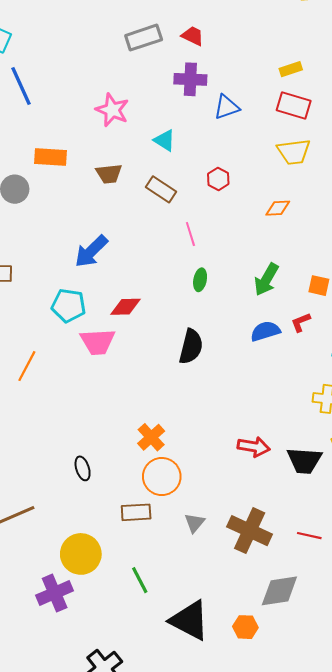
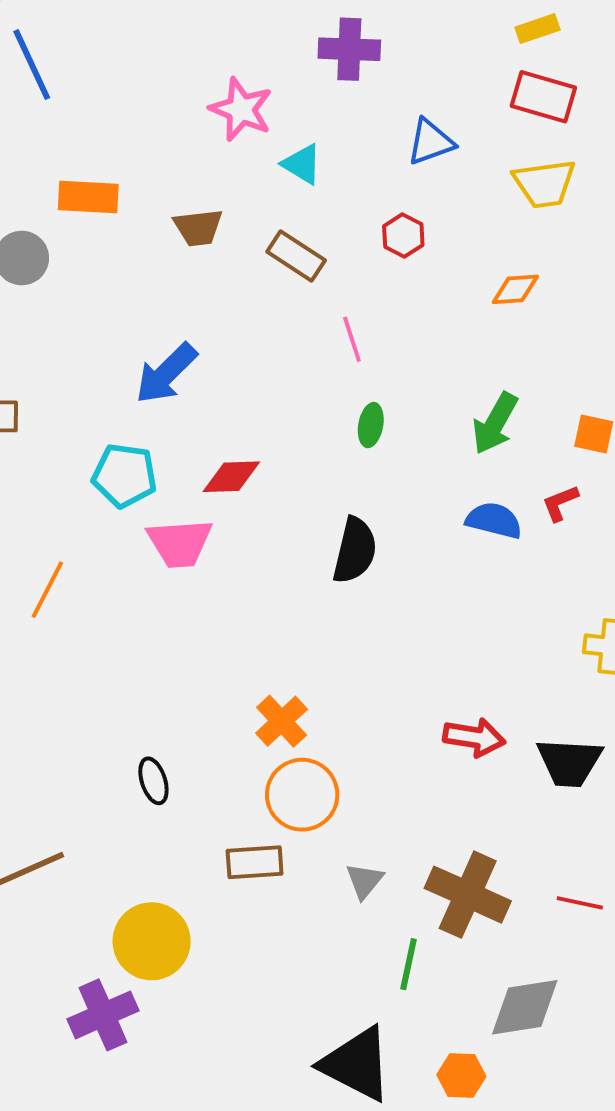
blue triangle: (226, 107) -> (431, 142), moved
pink star: (112, 110) -> (241, 109), moved
blue semicircle: (265, 331) -> (494, 520), turned 32
green line: (140, 580) -> (409, 964), moved, turned 40

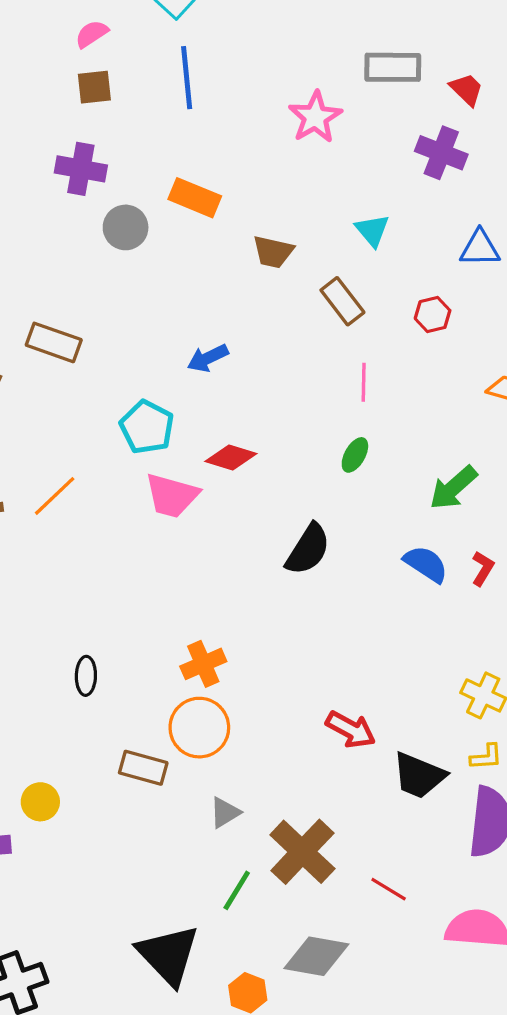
pink star: (241, 109) -> (315, 117), moved
blue arrow: (166, 373) -> (208, 358), size x0.7
red L-shape: (560, 503) -> (483, 568), turned 124
yellow circle: (152, 941) -> (40, 802), size x0.6

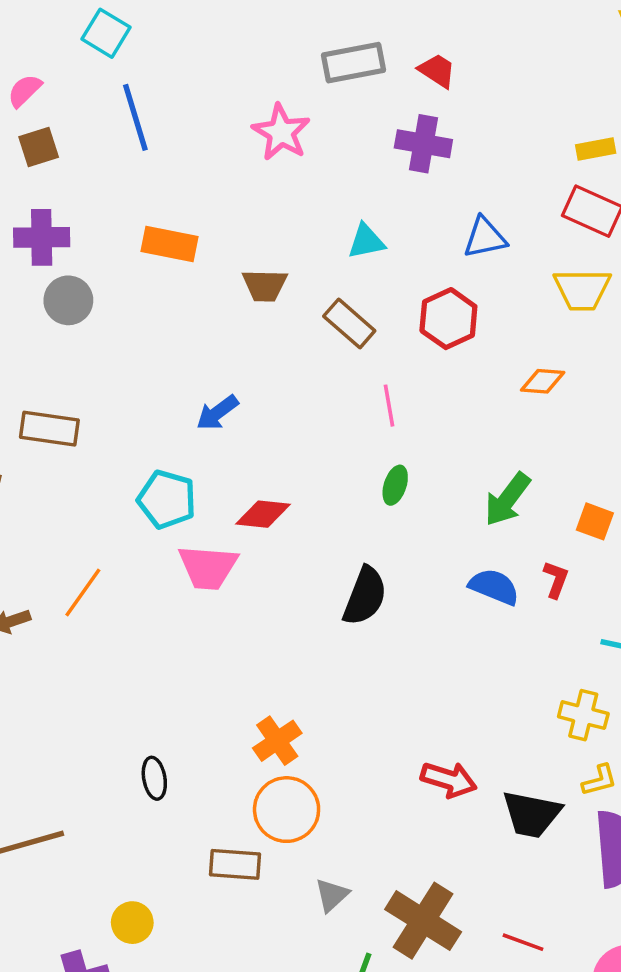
gray circle: (126, 227) -> (68, 300), moved
cyan triangle: (372, 230) -> (366, 241), turned -51
red hexagon: (433, 315) -> (448, 319), size x1.5

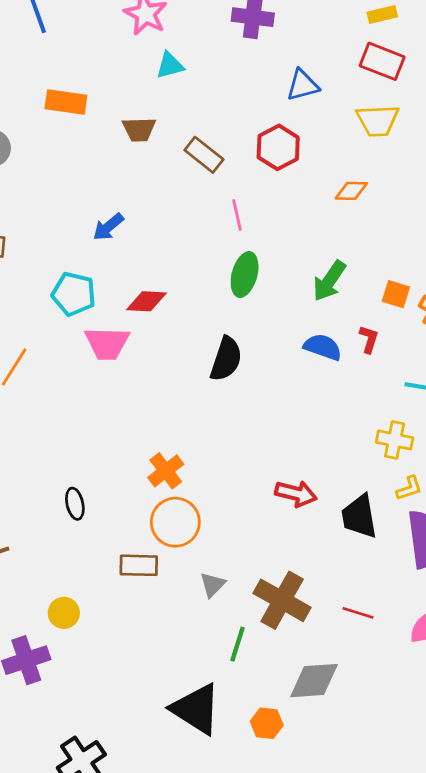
cyan triangle: (366, 241) -> (170, 65), moved
green ellipse: (395, 485) -> (245, 275), size x1.5
black trapezoid: (531, 814) -> (359, 516), turned 72

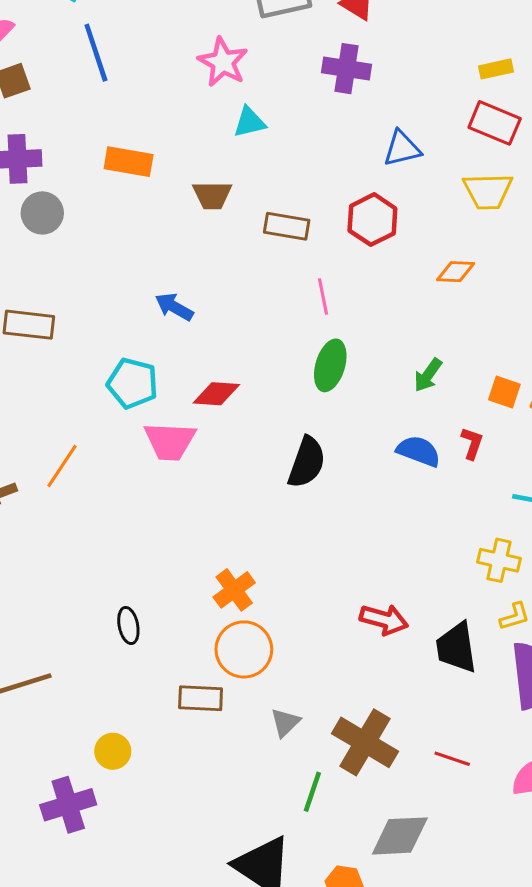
brown rectangle: (204, 155) -> (287, 226), turned -30
blue arrow: (108, 227) -> (174, 307), turned 68
green arrow: (329, 281) -> (428, 375), size x0.7

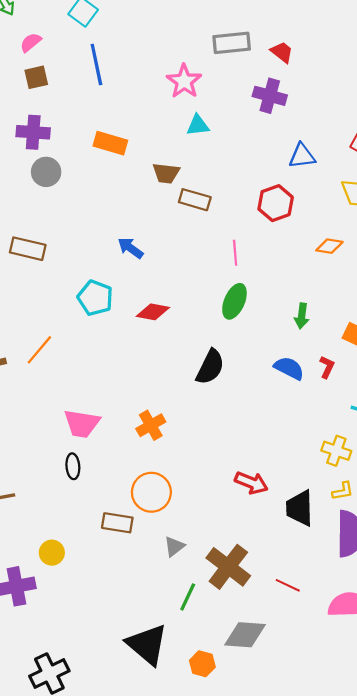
brown rectangle: (287, 226) -> (195, 200), moved
green arrow: (428, 375) -> (302, 316), turned -35
pink trapezoid: (170, 441) -> (82, 424), moved
orange cross: (234, 590) -> (151, 425), moved

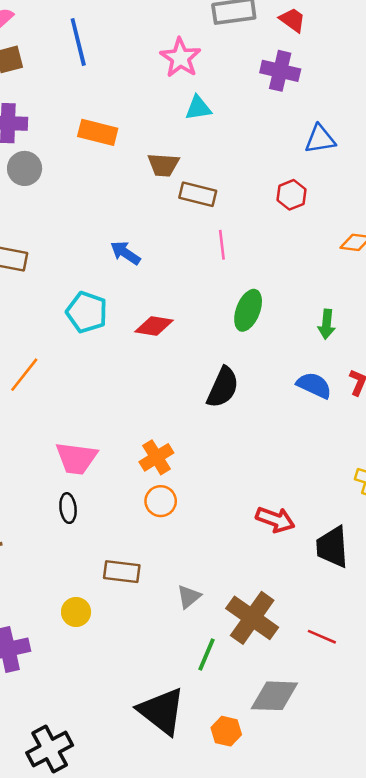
red hexagon: (276, 203) -> (292, 195), size x0.7
pink line: (235, 253) -> (222, 245), moved
orange circle: (151, 492) -> (161, 501), moved, size x0.7
yellow circle: (52, 553) -> (76, 612), moved

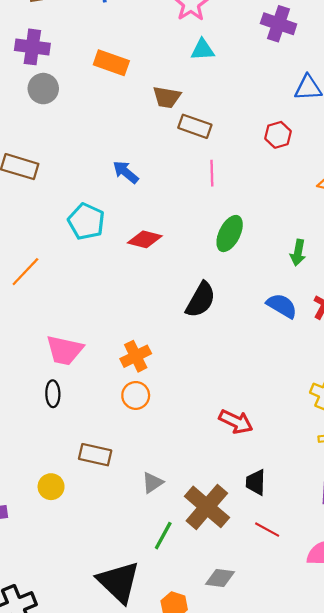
black trapezoid: (332, 547) -> (256, 482), moved, size x0.7
gray diamond: (274, 696) -> (220, 578), size x0.7

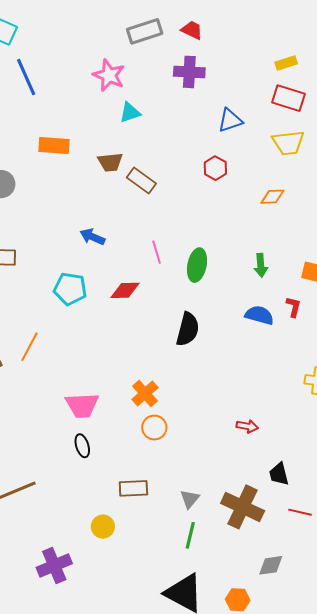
brown rectangle: (195, 126) -> (141, 181), turned 32
pink line: (212, 173) -> (157, 252), moved
red arrow: (236, 422) -> (247, 426), size x0.7
green line: (163, 536) -> (190, 535), moved

